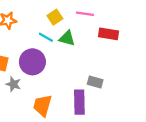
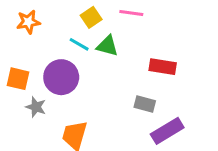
red rectangle: (109, 34) -> (163, 67), moved
purple rectangle: (79, 102) -> (167, 131), moved, turned 60

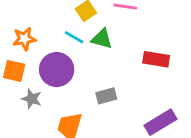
orange star: (28, 22) -> (24, 39), moved
gray rectangle: (145, 104) -> (106, 96), moved, turned -30

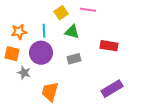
cyan line: (74, 37) -> (44, 31), moved, turned 56
gray rectangle: (106, 96) -> (74, 59), moved

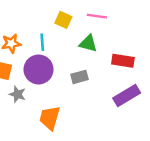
yellow square: (61, 13) -> (63, 20), turned -32
green triangle: (72, 32) -> (88, 43), moved
purple rectangle: (112, 89) -> (127, 96), moved

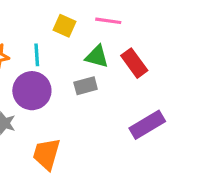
red rectangle: (123, 61) -> (134, 63), moved, turned 45
gray rectangle: (79, 77) -> (86, 86), moved

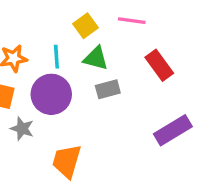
yellow square: (64, 26) -> (86, 26), turned 30
green triangle: (97, 57) -> (96, 58), moved

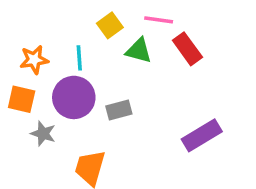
green triangle: (96, 58) -> (139, 51), moved
red rectangle: (159, 65) -> (187, 49), moved
gray rectangle: (108, 89) -> (119, 110), moved

